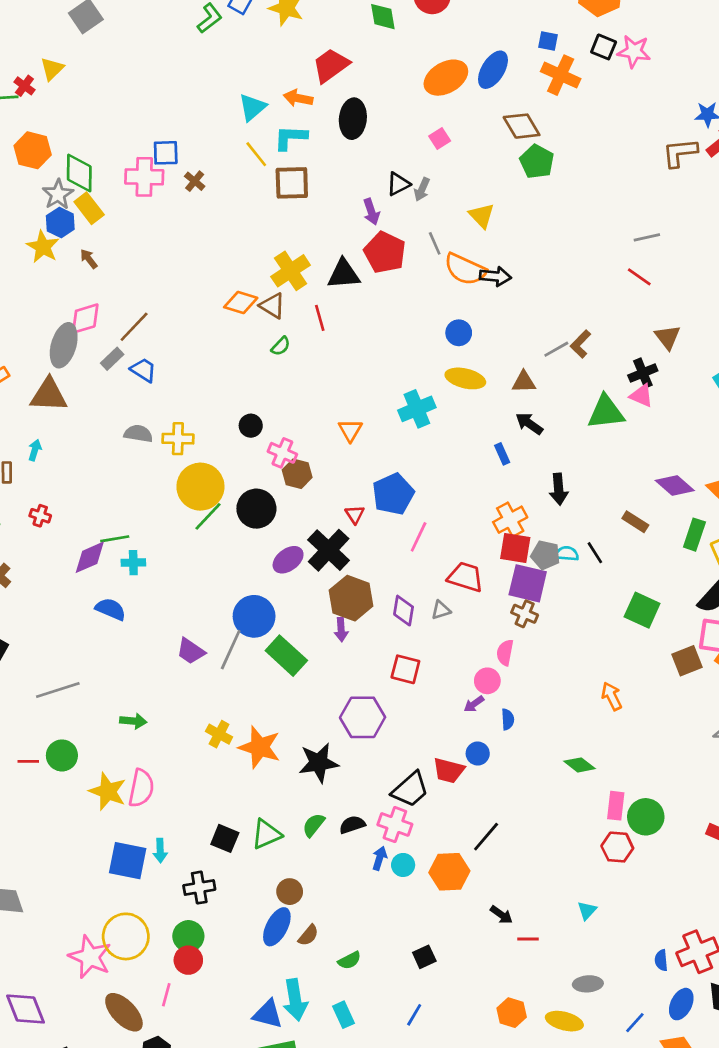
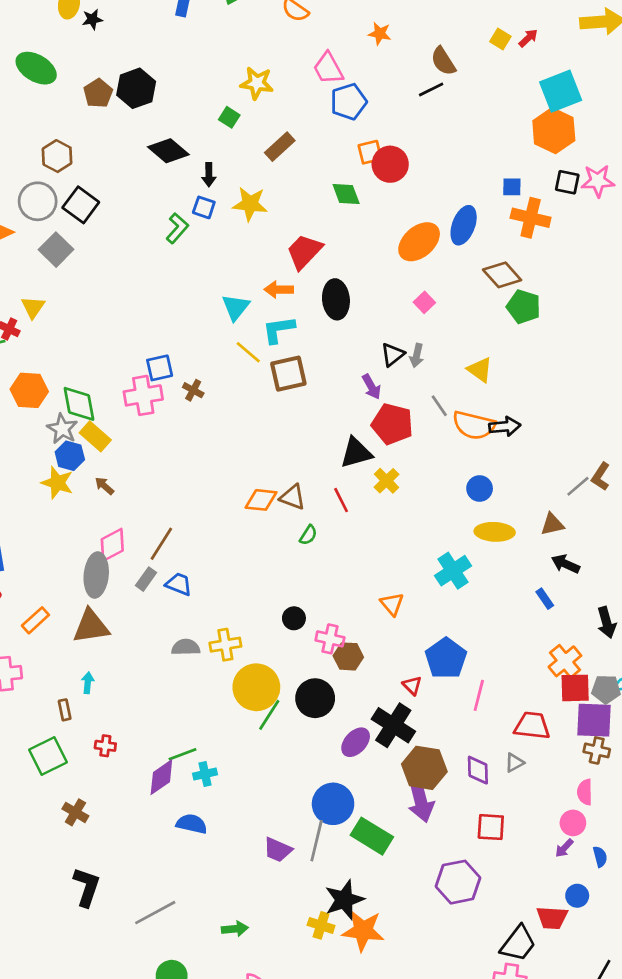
yellow cross: (291, 271) -> (387, 481), moved, size x0.7
purple arrow: (341, 630) -> (421, 800), size x1.8
black star: (319, 763) -> (344, 900), moved

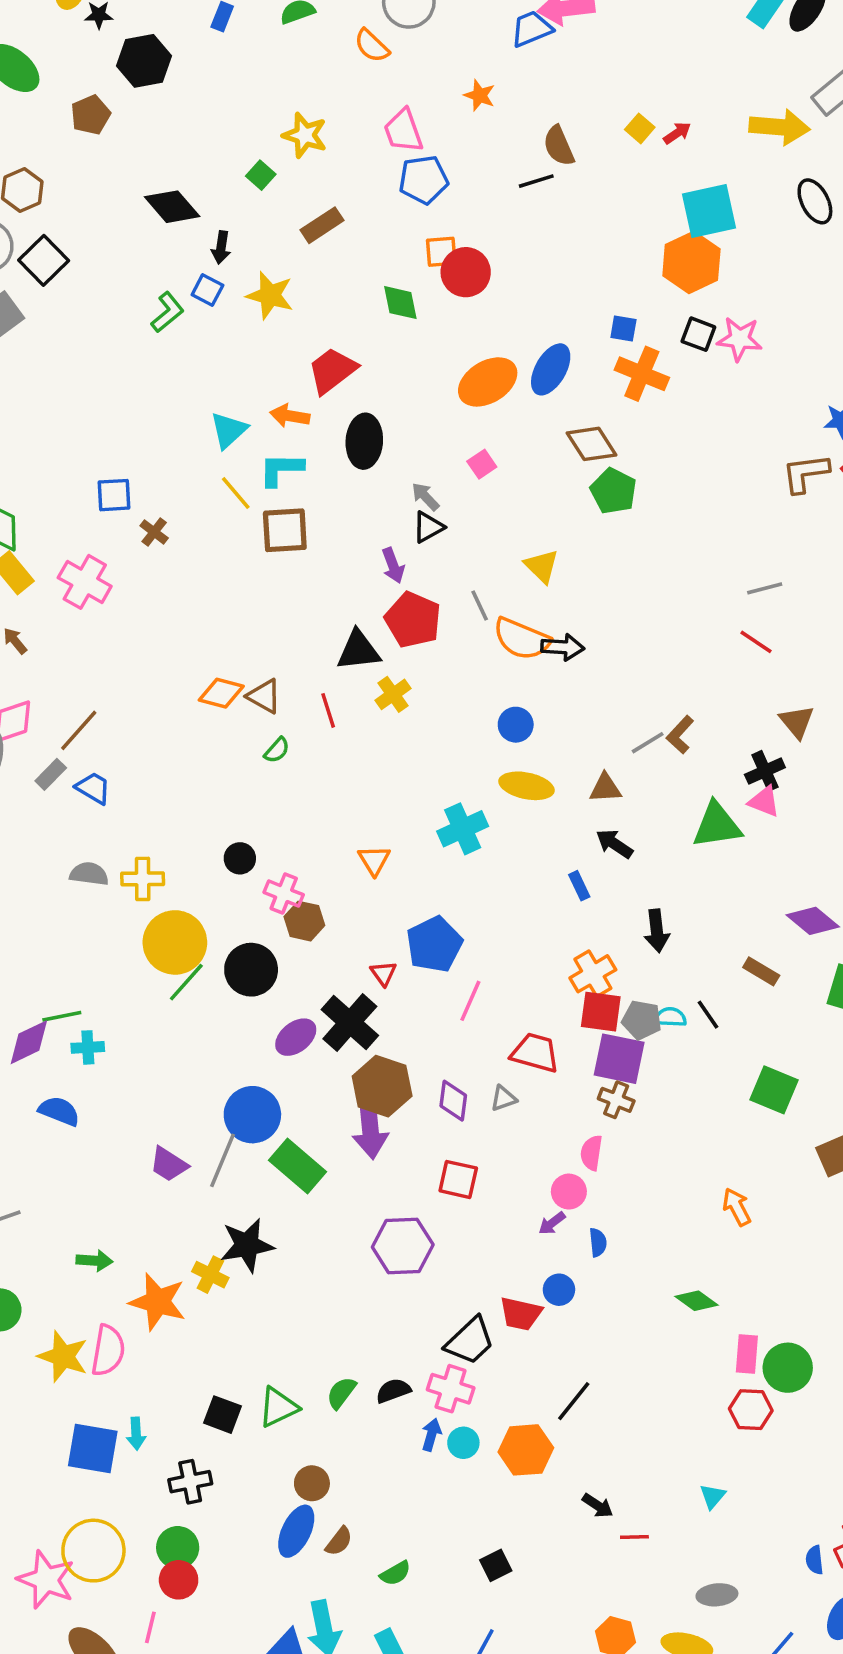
black hexagon: (136, 88) -> (144, 61), moved
gray arrow: (417, 355) -> (425, 497), moved, turned 115
pink cross: (143, 395) -> (85, 582), moved, turned 30
orange star: (363, 931) -> (158, 1302), moved

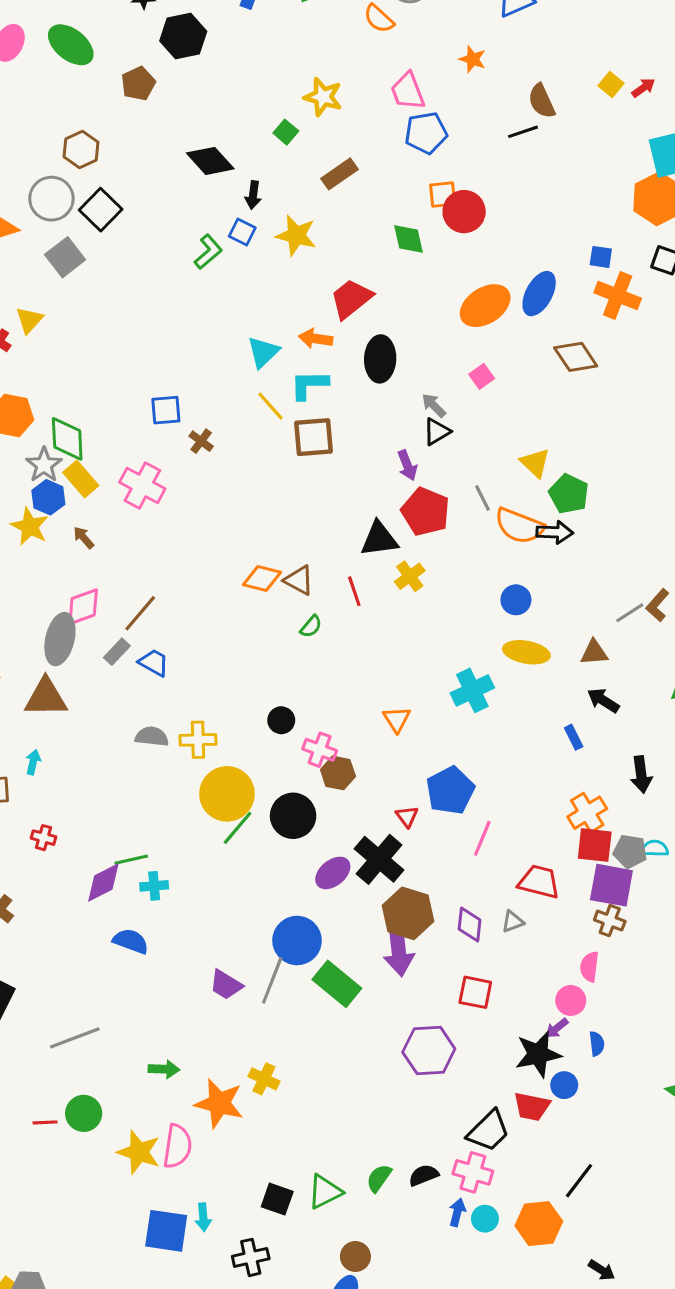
green pentagon: (613, 491) -> (569, 494), moved
black star: (247, 1245) -> (538, 1054), moved

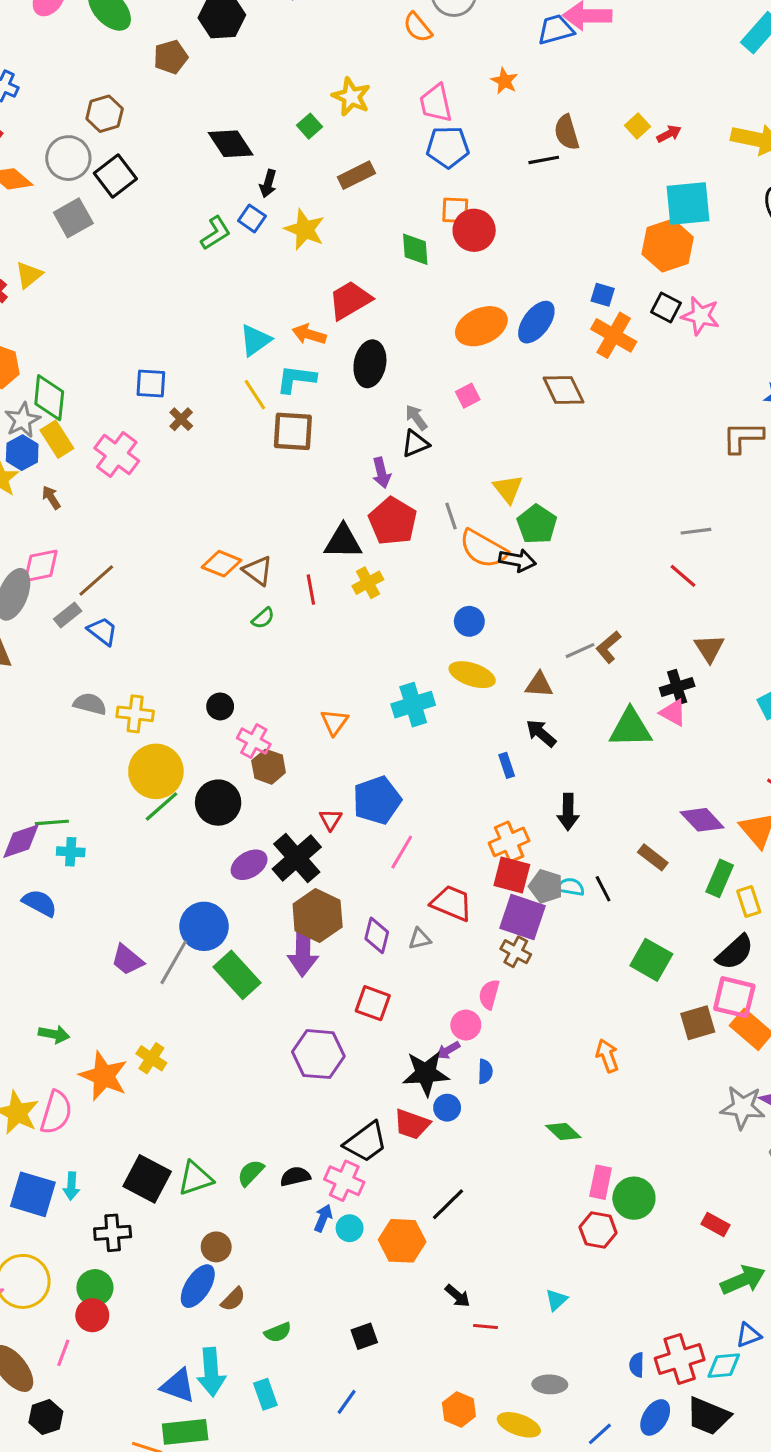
black square: (277, 1199) -> (147, 1179), size x1.4

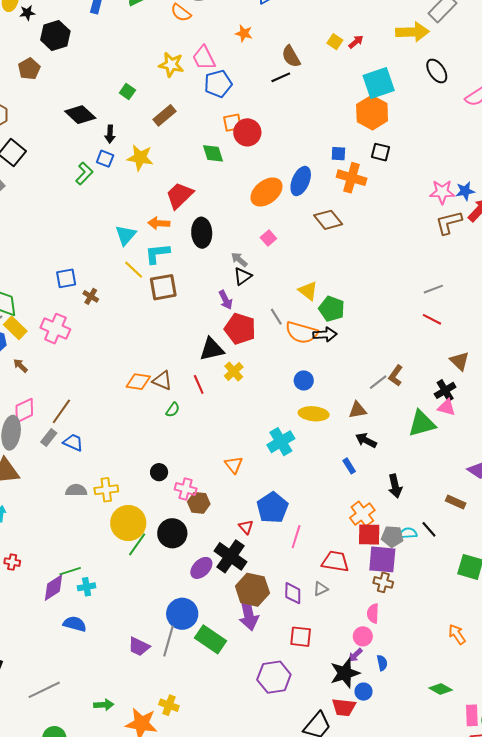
yellow star: (351, 97) -> (171, 65), moved
pink star: (701, 316) -> (442, 192), moved

